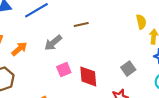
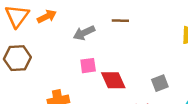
orange arrow: (19, 49) -> (47, 16), moved
red diamond: (88, 76) -> (113, 80), turned -35

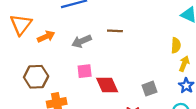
orange arrow: (47, 16) -> (46, 37), moved
brown hexagon: (17, 58) -> (36, 77), moved

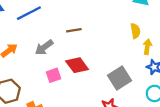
red diamond: (107, 85) -> (77, 65), moved
gray square: (150, 89) -> (120, 78), size x1.5

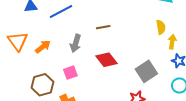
gray arrow: (44, 47) -> (76, 43), turned -36
pink square: (53, 75) -> (70, 73), moved

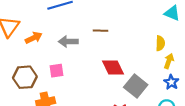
gray arrow: (76, 43) -> (68, 42), turned 60
red diamond: (107, 60) -> (113, 67), moved
gray square: (146, 71) -> (136, 86), turned -30

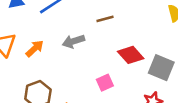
pink square: (57, 71) -> (105, 83), moved

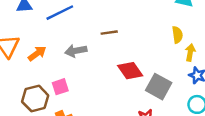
pink square: (105, 83) -> (60, 87), moved

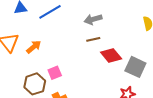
brown line: (109, 33) -> (93, 39), moved
gray arrow: (76, 51) -> (93, 19), moved

